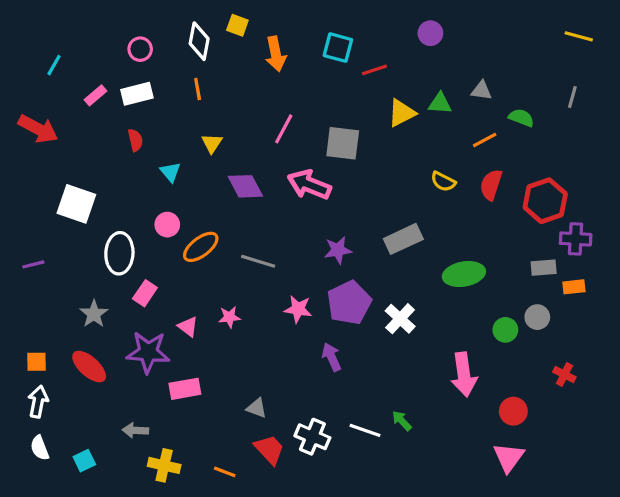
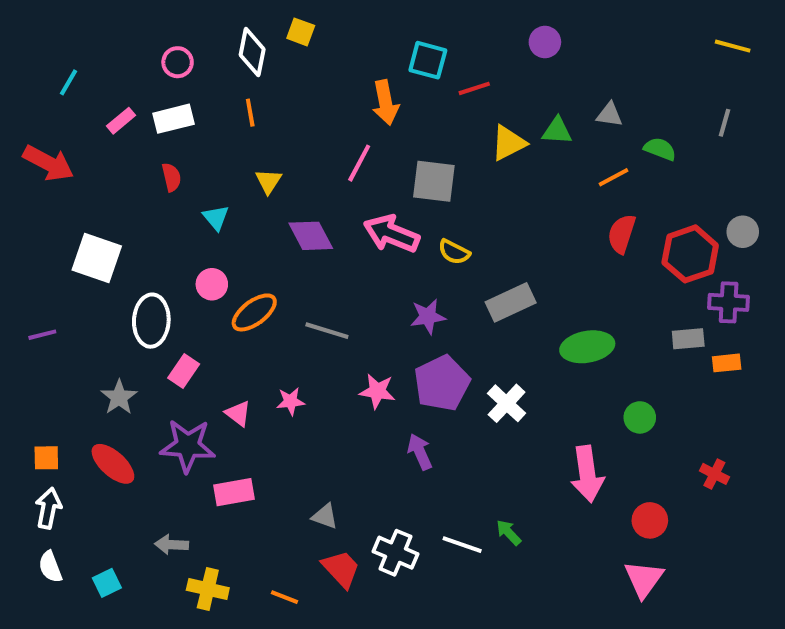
orange arrow: (276, 54) -> (385, 103), moved
yellow semicircle: (443, 182) -> (454, 252), moved
gray circle: (537, 317) -> (743, 232), moved

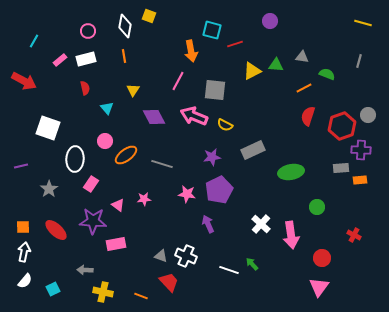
gray star: (119, 397) -> (49, 189), moved
white cross: (507, 403) -> (261, 224), moved
white cross: (396, 553) -> (186, 256), moved
white semicircle: (50, 567) -> (25, 281), turned -119

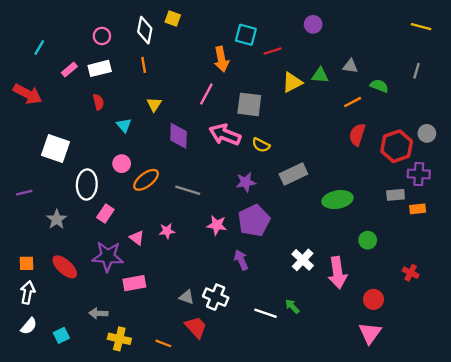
purple diamond: (154, 117) -> (178, 136), turned 30

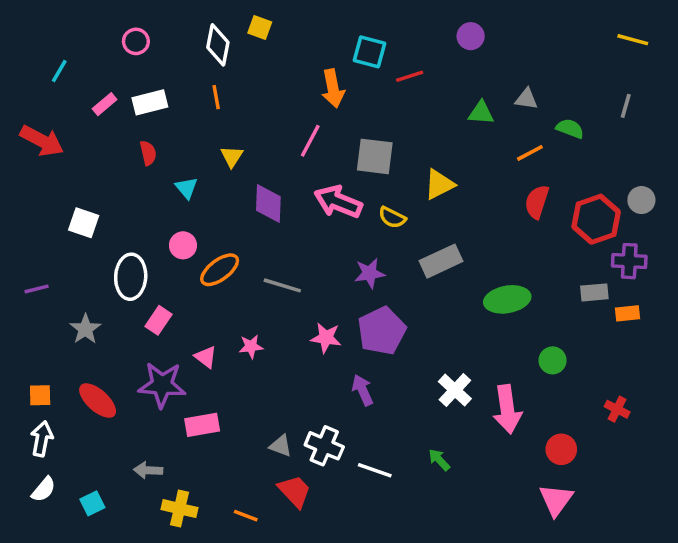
pink circle: (102, 36) -> (136, 41), moved
yellow triangle: (292, 82) -> (439, 184), moved
white square: (55, 149) -> (84, 223), size x0.7
white line: (266, 313) -> (375, 470), moved

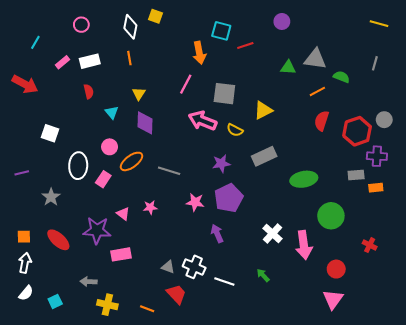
gray triangle: (526, 99) -> (315, 59), size x1.6
purple diamond: (268, 204) -> (145, 123), moved
pink rectangle: (159, 320) -> (103, 179), moved
green circle: (553, 360) -> (331, 216), size x1.6

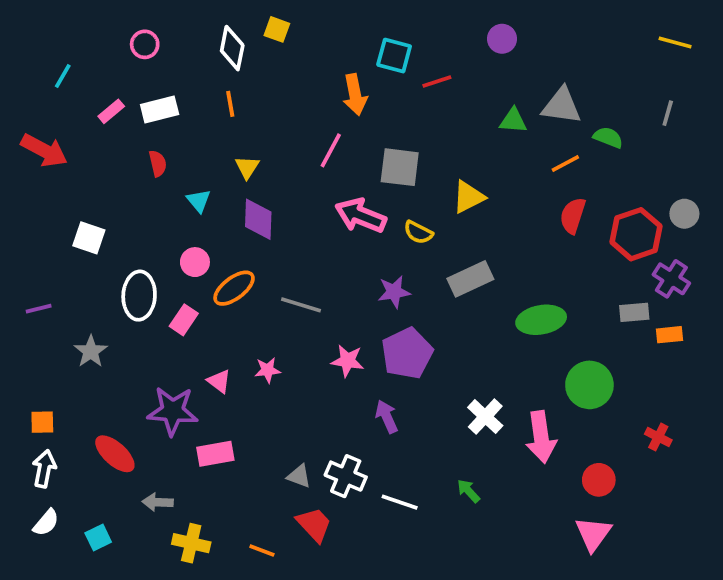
purple cross: (377, 156) -> (671, 279), turned 30
red ellipse: (58, 240) -> (115, 454), moved

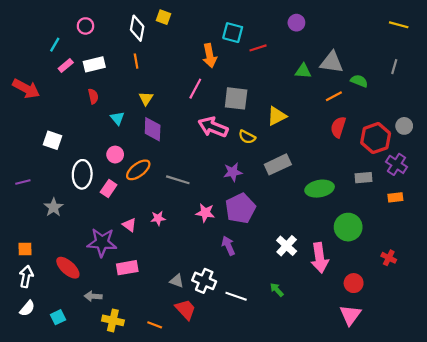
cyan line: (63, 76) -> (55, 45), moved
gray rectangle: (634, 312) -> (363, 178), moved

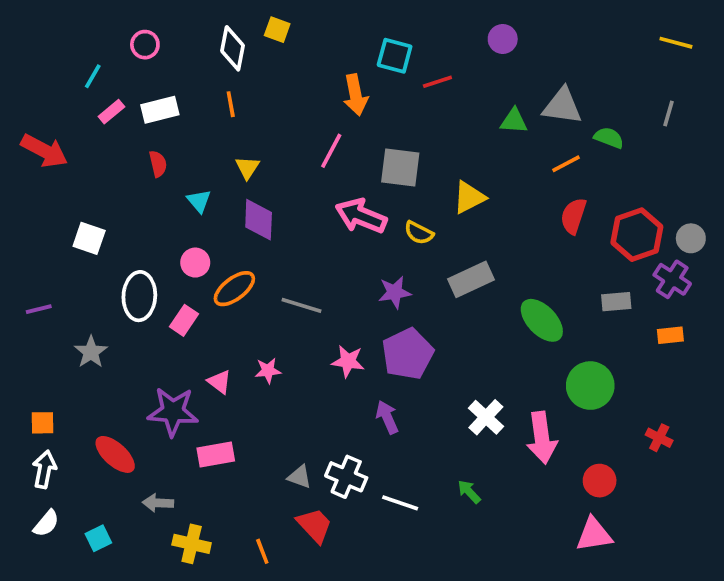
gray circle: (404, 126) -> (691, 238), moved
green ellipse: (320, 189) -> (542, 320), turned 56
pink triangle: (350, 315) -> (594, 535), turned 45
orange line: (155, 325) -> (262, 551), turned 48

